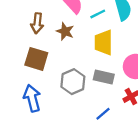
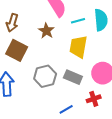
brown arrow: (37, 23) -> (12, 23), moved

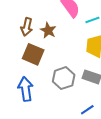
brown star: (46, 31) -> (48, 30), moved

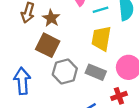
brown square: (33, 54) -> (48, 45), moved

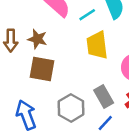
gray hexagon: (65, 72) -> (71, 108), moved
gray rectangle: (96, 72) -> (104, 96), moved, turned 54

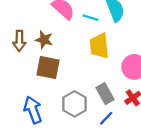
cyan line: (87, 15) -> (90, 18), turned 49

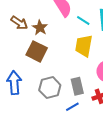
brown arrow: (19, 41) -> (19, 23), turned -72

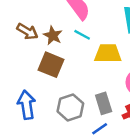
cyan line: (83, 20) -> (82, 35), moved
yellow trapezoid: (84, 46) -> (108, 54), turned 85

